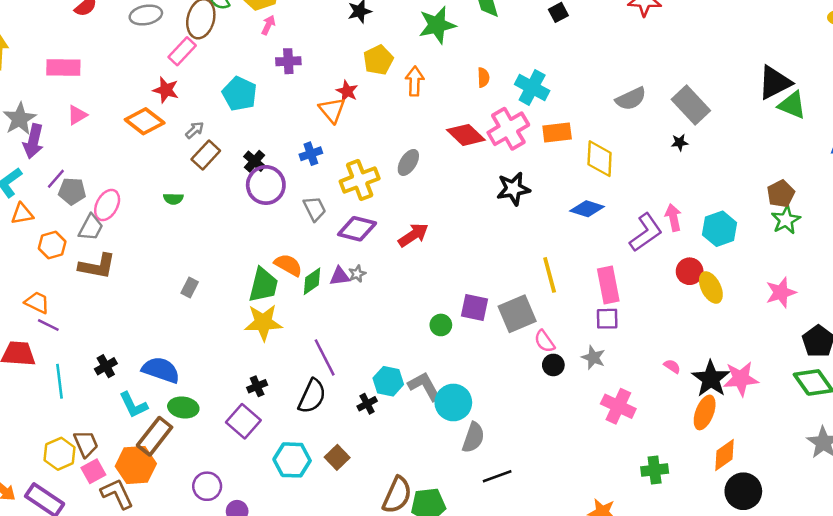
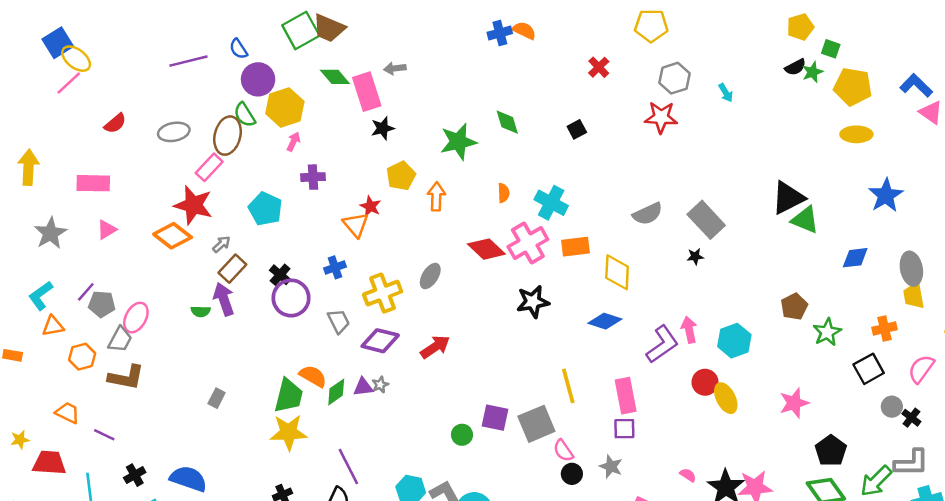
red star: (166, 90) -> (193, 205), size x1.5
purple arrow: (33, 141) -> (224, 299), moved, turned 148
green star: (786, 220) -> (827, 332), moved
purple line: (48, 325) -> (104, 435), moved

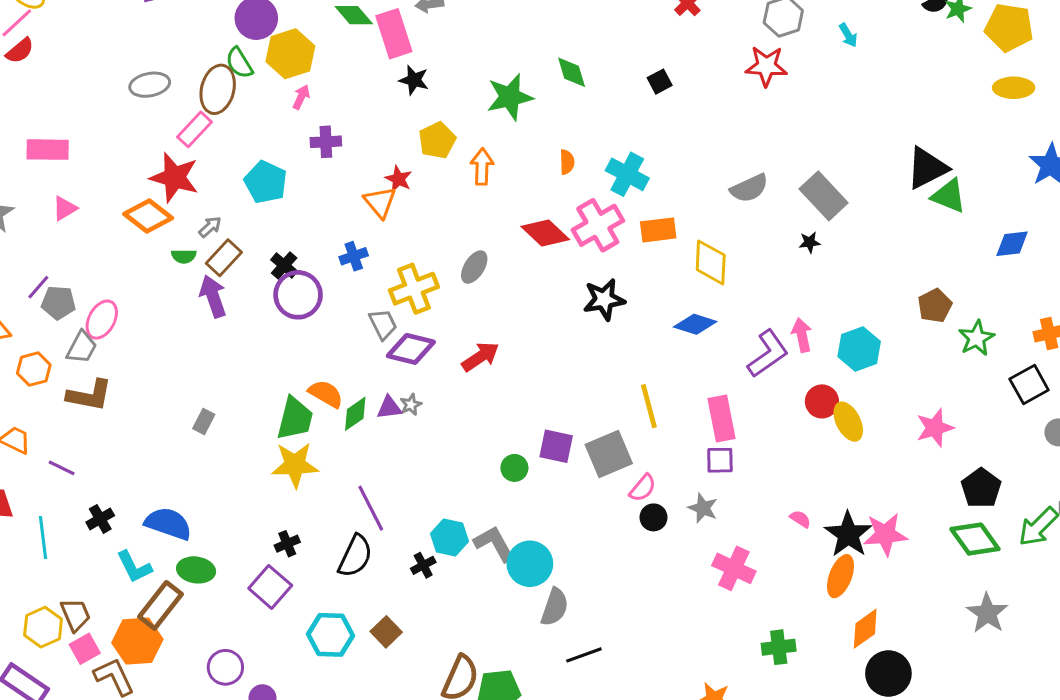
red semicircle: (115, 123) -> (20, 51), moved
black star: (383, 128) -> (414, 80), turned 30
green semicircle: (201, 311) -> (184, 256), moved
gray trapezoid: (339, 321) -> (383, 324), moved
pink semicircle: (563, 451) -> (643, 488), turned -105

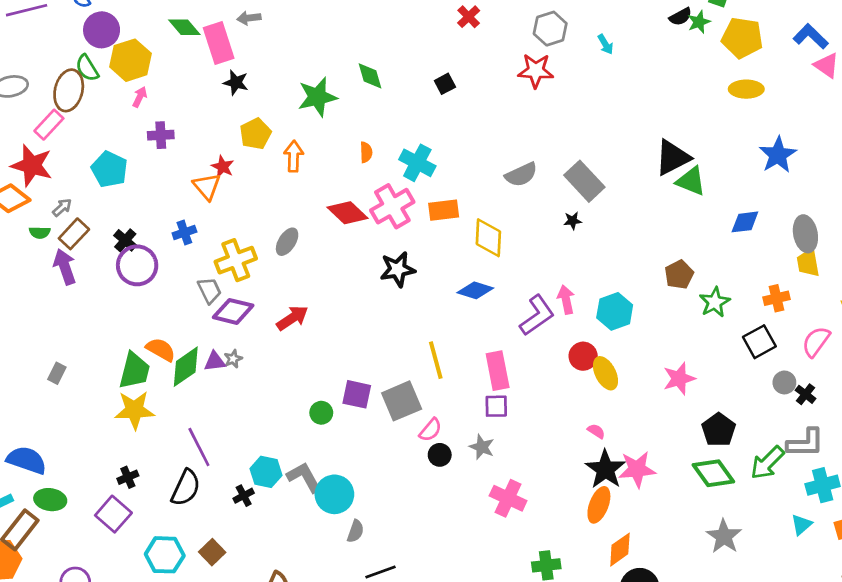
green diamond: (355, 414) -> (186, 367), size x1.4
pink semicircle: (800, 519) -> (596, 431), moved
gray semicircle: (555, 607) -> (355, 531), size x0.7

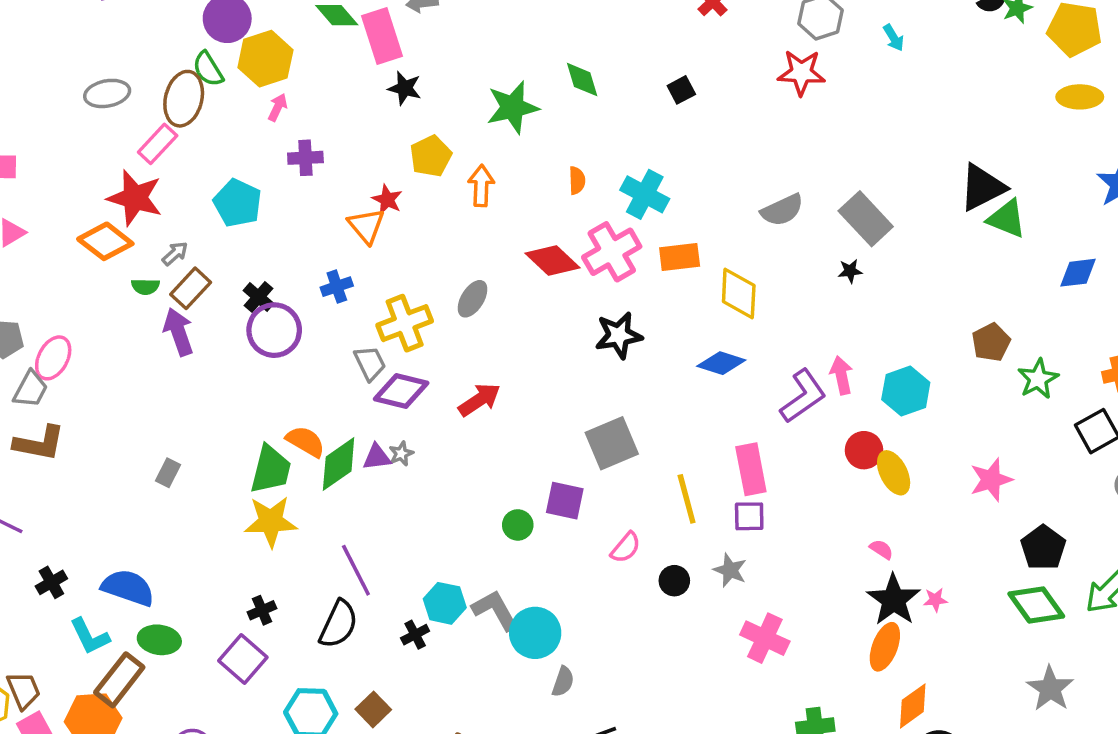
yellow line: (436, 360) -> (687, 499), moved
gray square: (402, 401) -> (612, 443), moved
pink semicircle: (430, 430) -> (626, 548), moved
pink star: (637, 469) -> (935, 600), size x0.5

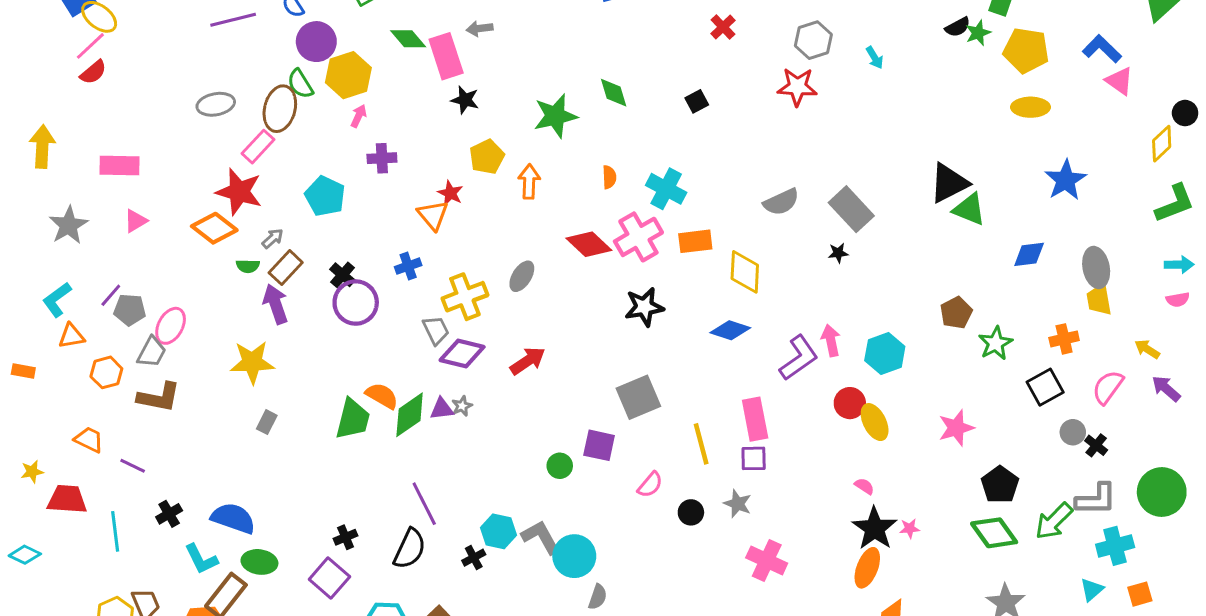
yellow star: (271, 521) -> (252, 362), moved

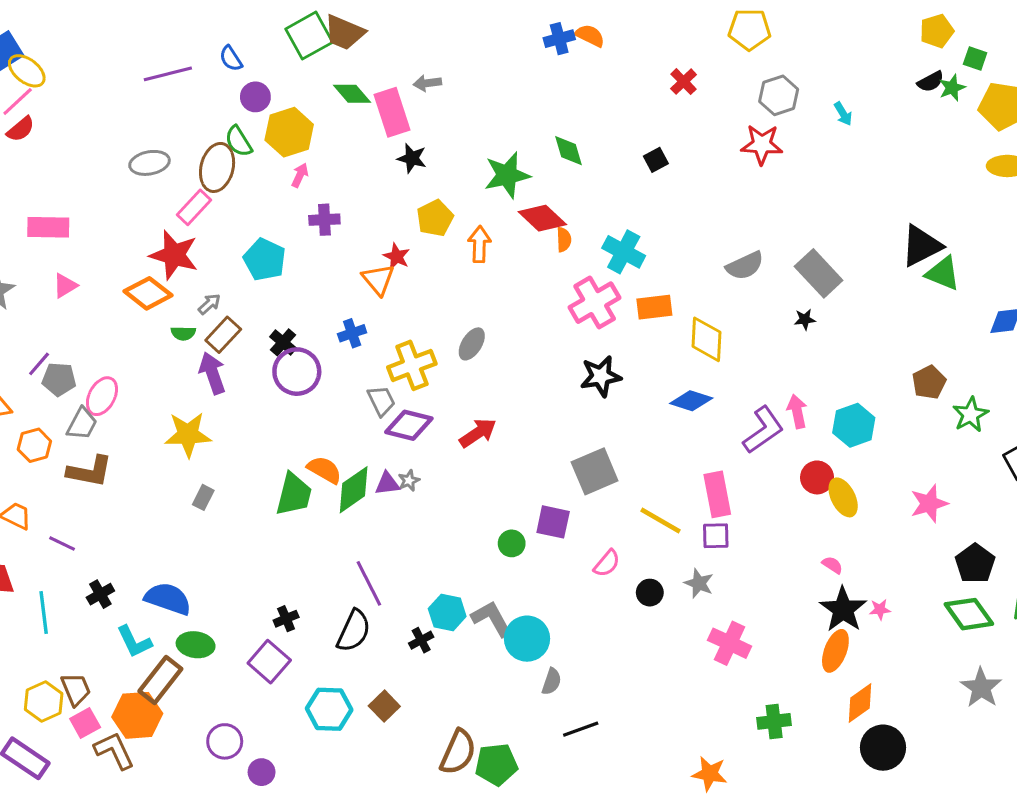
purple circle: (316, 42) -> (255, 97), size x0.7
red diamond: (589, 244) -> (542, 218), moved
yellow line: (701, 444) -> (661, 520), turned -45

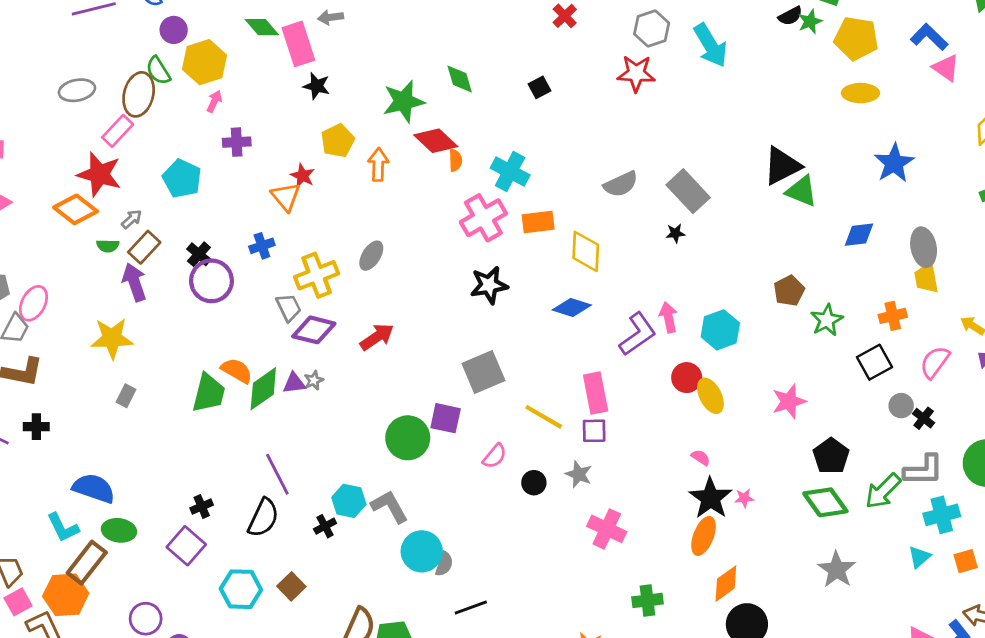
cyan arrow: (843, 114) -> (710, 45), size x2.0
green circle: (512, 543) -> (408, 438), size x1.8
black cross: (100, 594) -> (36, 427), moved, turned 30
cyan circle: (527, 639) -> (422, 551), moved

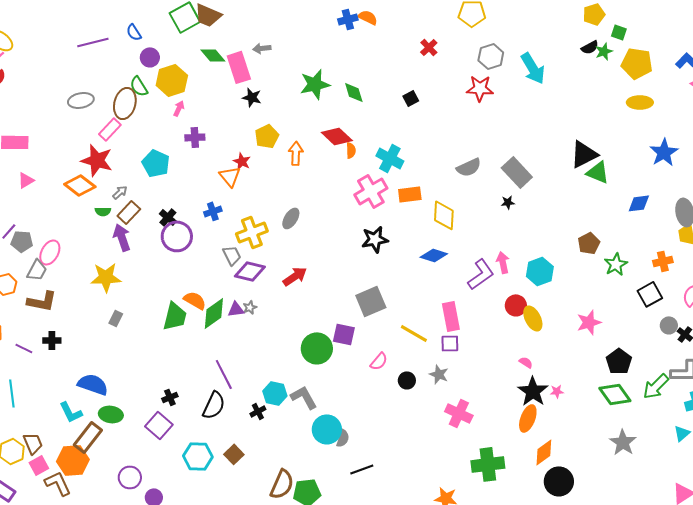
green star: (404, 101) -> (315, 84), moved
green cross: (647, 600) -> (488, 464), size x1.5

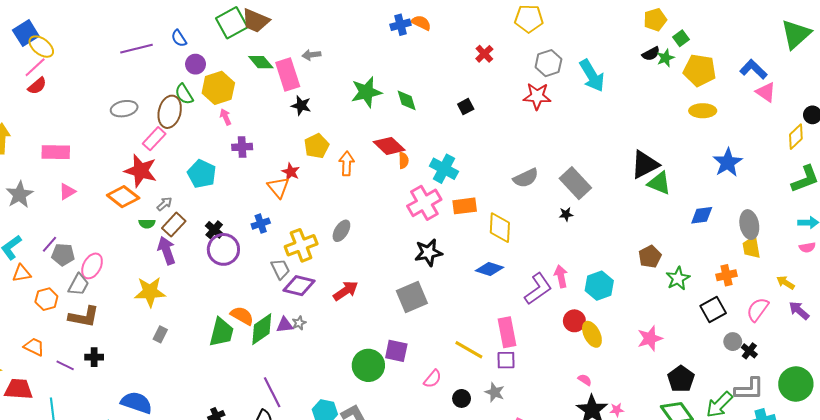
green square: (619, 32) -> (681, 38), turned 35
pink arrow: (179, 108) -> (226, 117), turned -49
gray square: (371, 301) -> (412, 297), moved

